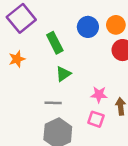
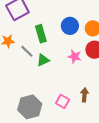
pink star: (99, 95) -> (75, 57), moved
gray line: (53, 103) -> (27, 51), moved, turned 32

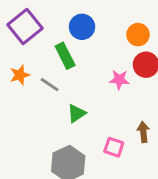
blue circle: (70, 26) -> (82, 27), moved
green triangle: (43, 60) -> (76, 113), moved

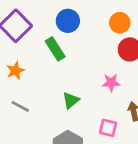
pink star: (119, 80) -> (111, 83), moved
gray line: (50, 85) -> (20, 106), moved

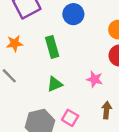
green rectangle: (55, 49) -> (52, 47), moved
pink square: (108, 128) -> (70, 118), moved

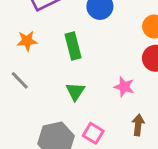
green triangle: (55, 84) -> (75, 92), turned -35

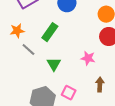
green rectangle: (73, 46) -> (50, 32), turned 54
gray line: (20, 80) -> (28, 49), moved

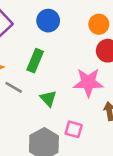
pink star: (88, 58) -> (88, 82), size x1.6

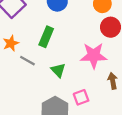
pink square: (74, 129) -> (81, 97), turned -35

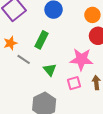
pink square: (81, 97) -> (74, 83), moved

